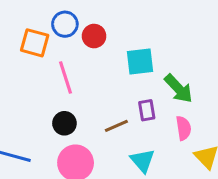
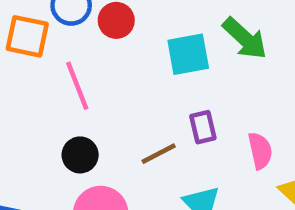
green arrow: (178, 89) -> (245, 38), moved

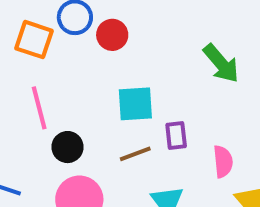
cyan square: (188, 54) -> (135, 104), moved
pink line: (77, 86) -> (39, 108), moved

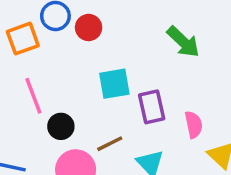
orange square: (34, 40) -> (23, 39), turned -32
purple rectangle: (176, 136) -> (152, 107), size x1.4
brown line: (135, 154) -> (110, 144), moved

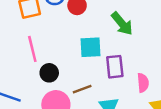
green arrow: (183, 42) -> (122, 24), moved

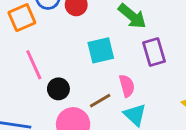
purple rectangle: (115, 67) -> (154, 52), moved
pink semicircle: (143, 83) -> (127, 86), moved

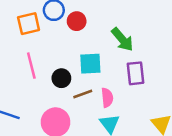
black circle: (58, 89) -> (61, 78), moved
brown line: (100, 101) -> (83, 94), moved

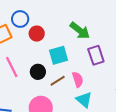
red circle: (77, 21) -> (37, 34), moved

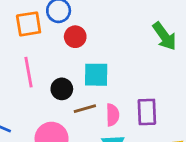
green arrow: (80, 31) -> (165, 36), moved
purple rectangle: (96, 55) -> (147, 112), moved

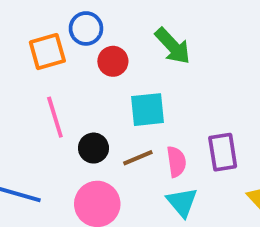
green arrow: (165, 36) -> (173, 46), moved
black circle: (62, 89) -> (93, 148), moved

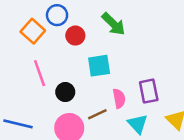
orange square: (47, 52) -> (33, 31), turned -30
brown line: (138, 158) -> (97, 114), moved
cyan triangle: (182, 202) -> (138, 124), moved

